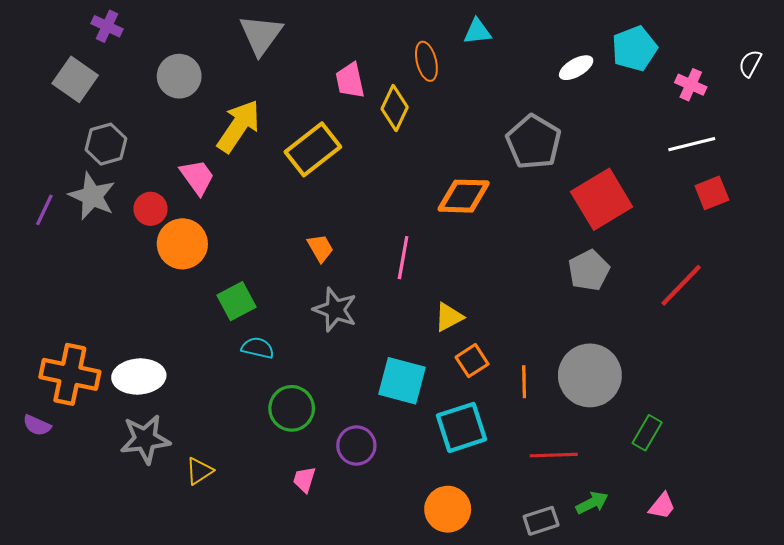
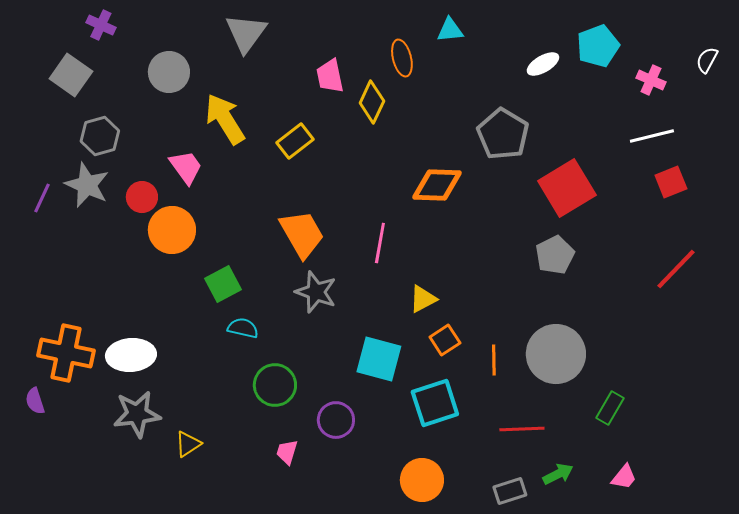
yellow arrow: (239, 126) -> (225, 119), turned -66
yellow rectangle: (313, 149) -> (295, 141), size x0.7
orange trapezoid: (320, 248) -> (302, 234), size x1.8
red line: (681, 285) -> (676, 269), moved
purple semicircle: (37, 425) -> (35, 401), turned 48

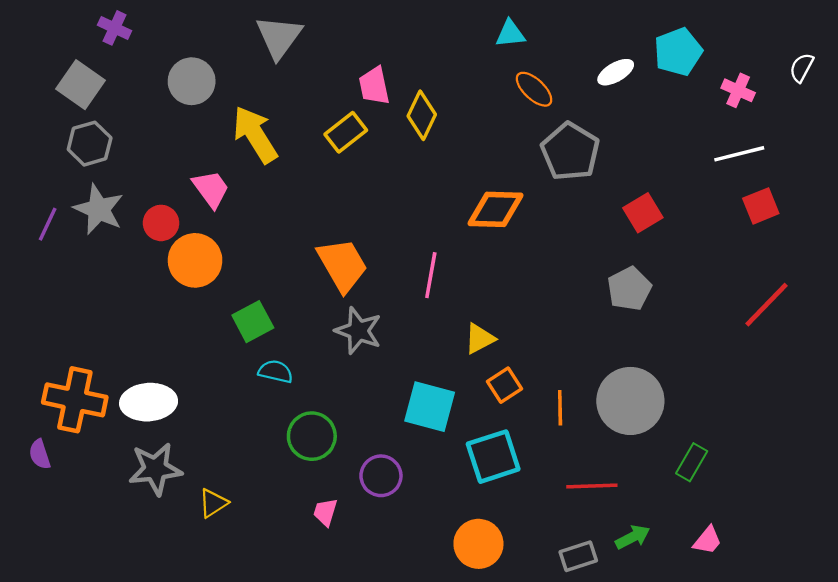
orange ellipse: (402, 58) -> (534, 89), moved, turned -33
gray hexagon: (100, 136) -> (90, 144), moved
yellow rectangle: (295, 141) -> (346, 132), moved
red square: (567, 188) -> (643, 213), size x0.6

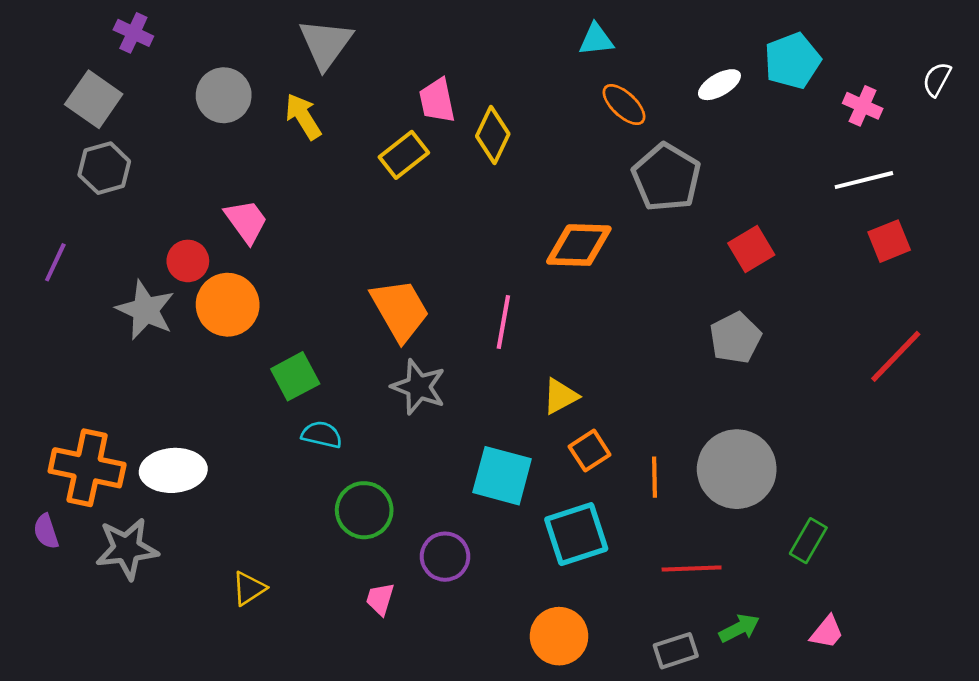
yellow arrow: (255, 135) -> (303, 116), moved, size x0.7
gray star: (99, 209) -> (145, 310), moved
gray star: (155, 469) -> (127, 549), moved

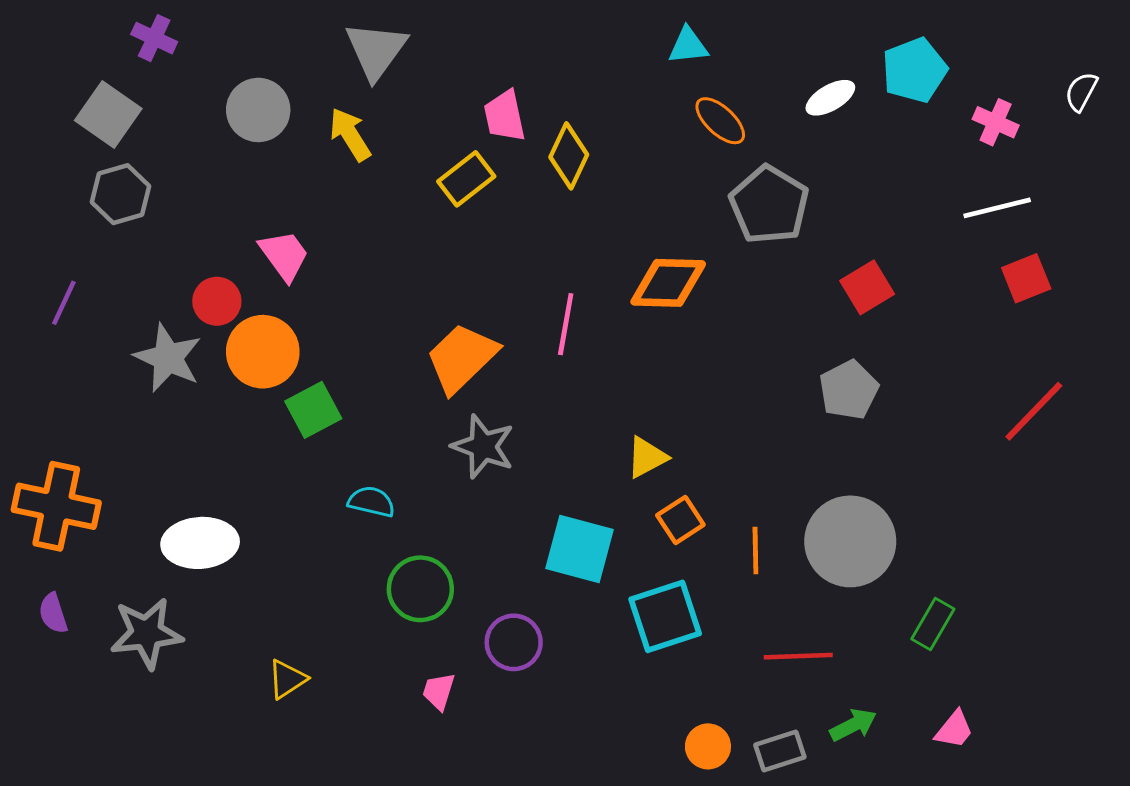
orange trapezoid: (400, 310) -> (462, 358), turned -104
pink line: (503, 322) -> (566, 324), moved
green square: (295, 376) -> (313, 410), moved
orange cross: (87, 468) -> (56, 506), moved
orange circle: (559, 636) -> (708, 746), moved, size x0.7

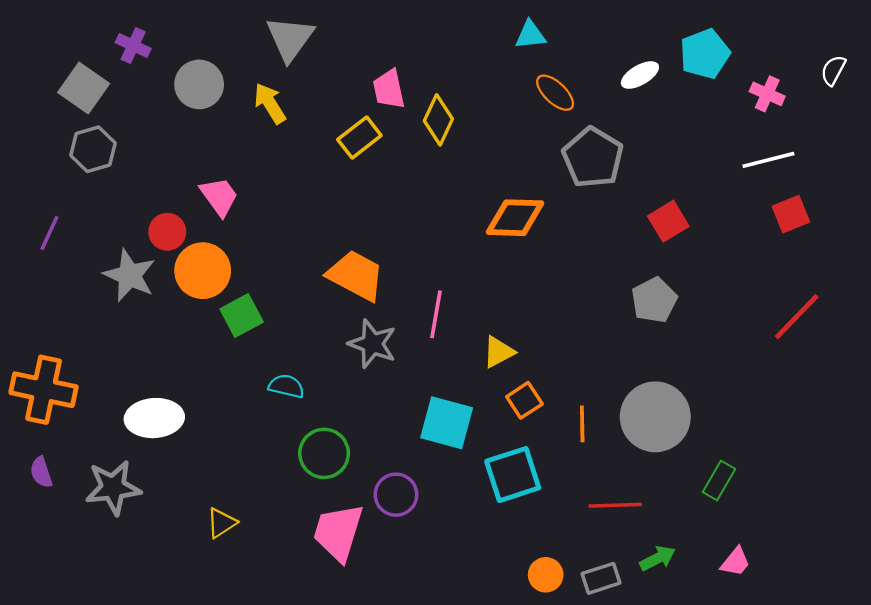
purple cross: (154, 38) -> (133, 46), moved
pink line: (566, 324) -> (436, 314), moved
orange trapezoid: (462, 358) -> (356, 275), turned 72
pink trapezoid: (439, 691) -> (338, 532), size x2.0

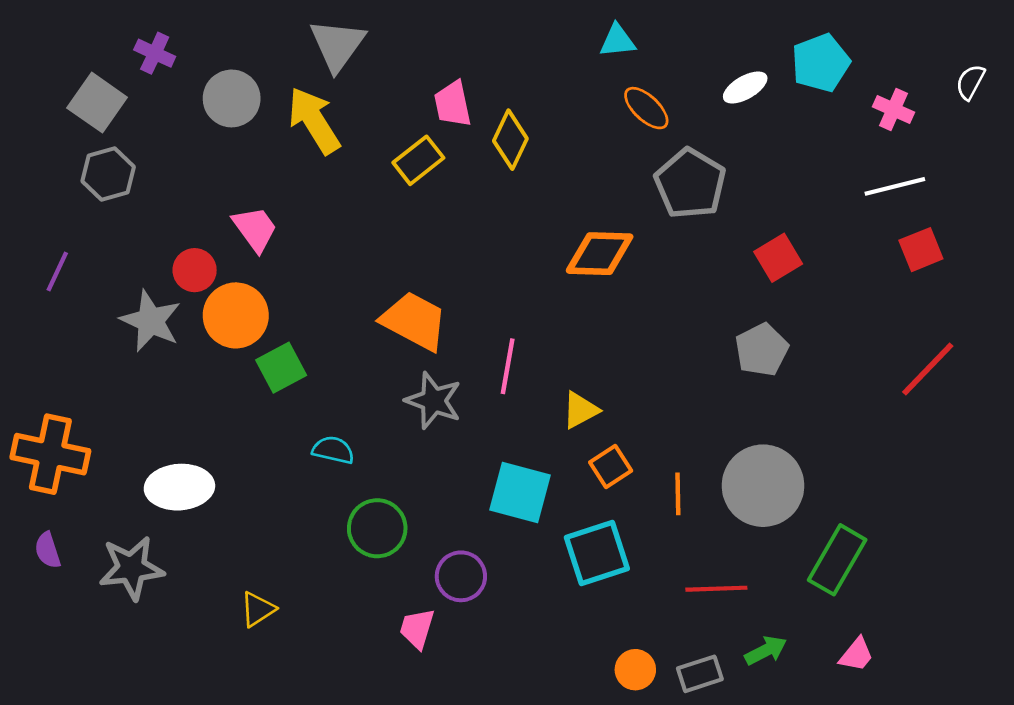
yellow arrow: (270, 103) -> (314, 120), size x1.4
green rectangle: (719, 480) -> (837, 560), size x1.5
pink trapezoid: (338, 532) -> (417, 628), moved, size x0.6

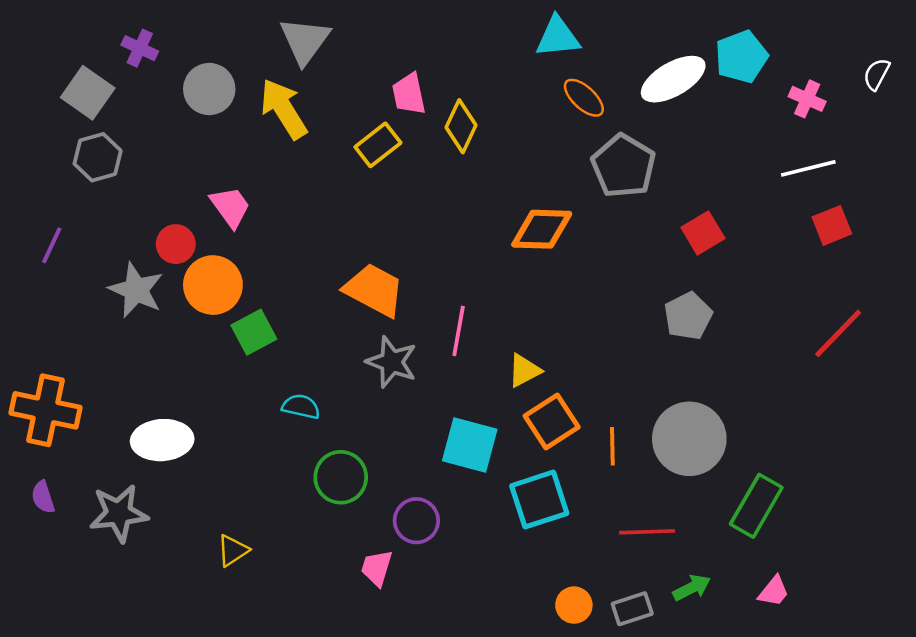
cyan triangle: (617, 41) -> (558, 37), size x1.4
white ellipse: (745, 87) -> (673, 79), size x1.6
orange square: (611, 466) -> (552, 421), size x1.4

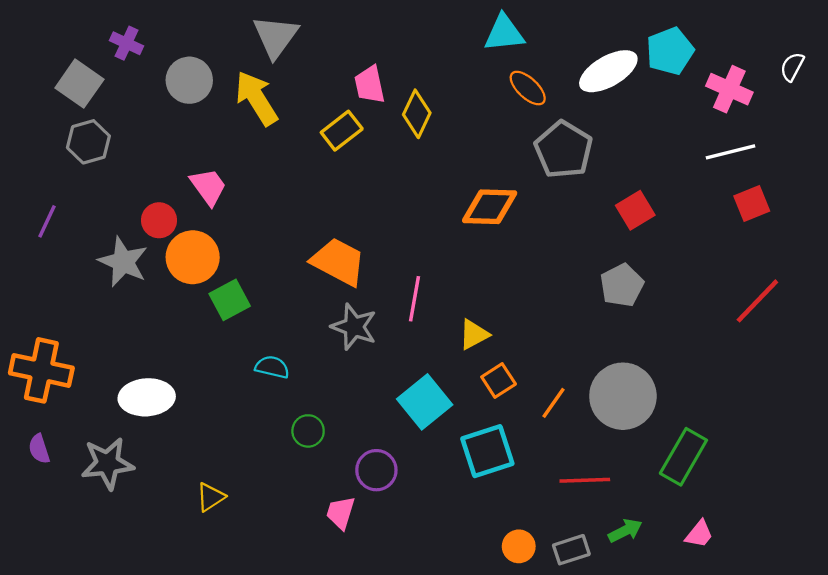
pink cross: (807, 99) -> (729, 89), size x1.4
orange square: (552, 421) -> (499, 381), size x0.7
cyan square: (470, 445) -> (425, 402), turned 36
orange line: (612, 446) -> (553, 403), turned 36
green circle: (341, 477) -> (308, 431), size x0.7

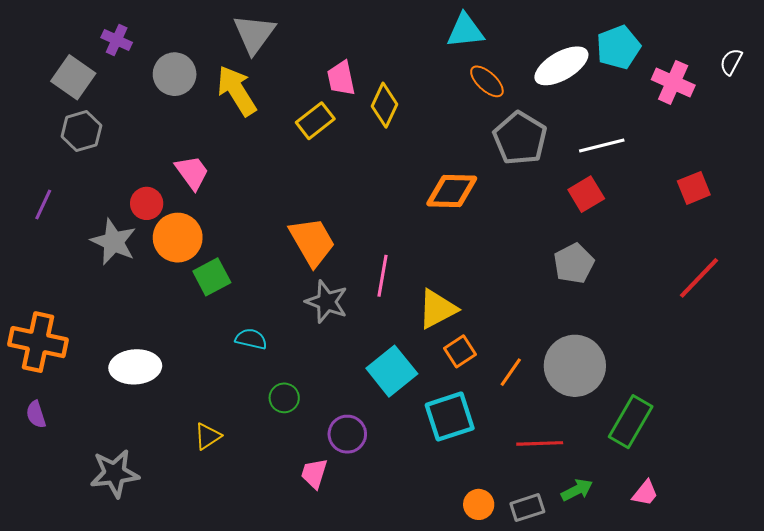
white line: (731, 152) -> (602, 146), moved
orange trapezoid: (338, 262) -> (312, 242), turned 32
yellow triangle: (474, 335) -> (437, 309), size x1.4
gray star: (107, 463) -> (115, 473), moved
yellow triangle: (211, 497) -> (208, 436), moved

